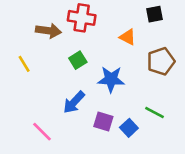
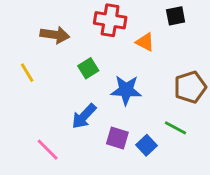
red cross: (82, 18) -> (110, 20), moved
brown pentagon: (161, 61) -> (190, 87), moved

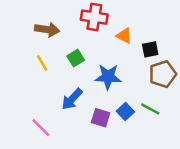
black square: (176, 16) -> (150, 49), moved
yellow line: (27, 73) -> (42, 63), moved
blue square: (146, 145) -> (125, 111), moved

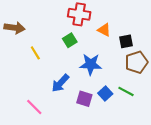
brown arrow: (47, 30) -> (15, 28), moved
green square: (76, 58) -> (70, 40), moved

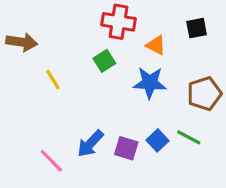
black square: (126, 41) -> (197, 28), moved
blue star: (91, 64) -> (150, 83), moved
blue arrow: (60, 83) -> (90, 144), moved

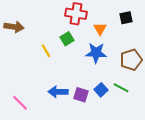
orange triangle: (156, 45) -> (100, 29), turned 32
yellow line: (53, 80) -> (46, 51), moved
blue arrow: (90, 144) -> (58, 92), turned 48
pink line: (51, 161) -> (20, 103), moved

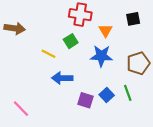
yellow line: (46, 51) -> (48, 54), turned -32
green line: (121, 88) -> (128, 93), turned 42
blue arrow: (58, 92) -> (62, 78), moved

